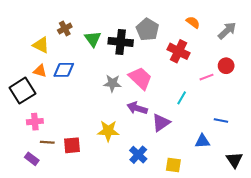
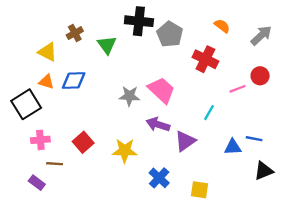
black cross: (121, 42) -> (139, 21), moved
blue triangle: (202, 141) -> (233, 147), moved
red square: (72, 145) -> (83, 142), moved, turned -36
black triangle: (234, 160) -> (264, 171), moved, turned 42

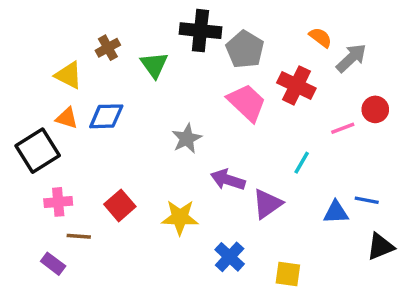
gray arrow: (261, 35) -> (351, 58), moved
pink trapezoid: (161, 90) -> (247, 103), moved
gray star: (129, 96) -> (187, 139), turned -30

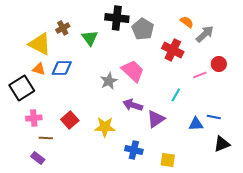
yellow triangle: (68, 75) -> (40, 44), size x1.4
pink trapezoid: (247, 103) -> (133, 71), moved
blue cross: (230, 257) -> (134, 150), turned -30
purple rectangle: (53, 264) -> (38, 158), moved

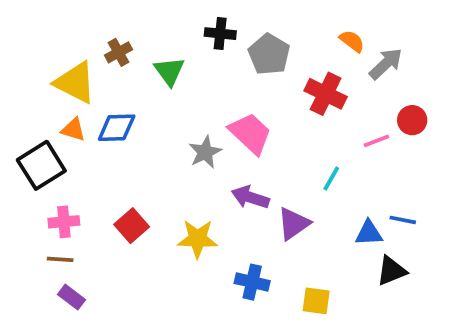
black cross: (117, 18) -> (220, 34), size x0.7
brown line: (46, 138) -> (60, 259), moved
black triangle: (222, 144) -> (391, 271), moved

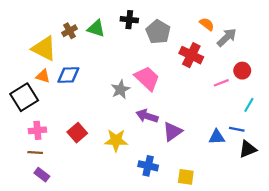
green triangle: (169, 71) -> (96, 29), moved, turned -36
cyan line: (331, 179) -> (249, 105), moved
black triangle: (391, 271) -> (248, 149), moved

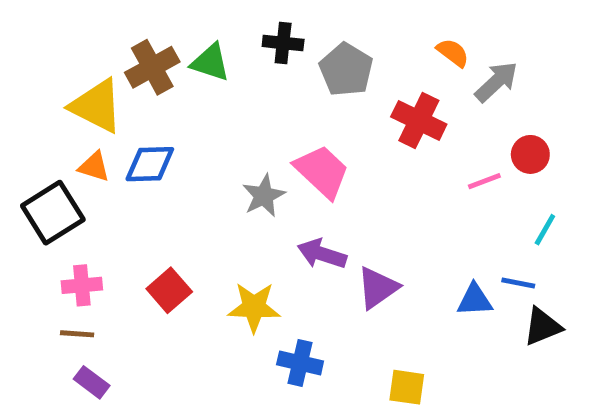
brown cross: (70, 31) -> (152, 67), size x1.5
blue cross: (148, 166) -> (300, 363), moved

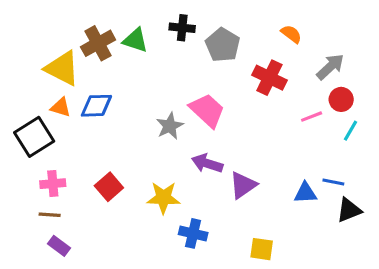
gray arrow: (496, 82) -> (330, 67), moved
cyan line: (545, 230) -> (350, 131), moved

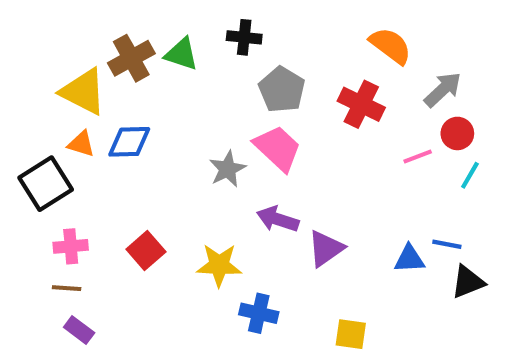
orange semicircle: (291, 34) -> (390, 46), size x1.5
gray pentagon: (223, 45) -> (282, 90), moved

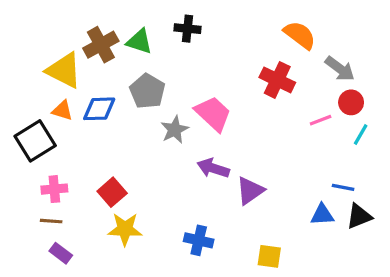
gray pentagon: (282, 90) -> (147, 91), moved
gray arrow: (443, 90) -> (340, 69), turned 80
blue triangle: (409, 259) -> (322, 215), moved
yellow star: (219, 265) -> (125, 229), moved

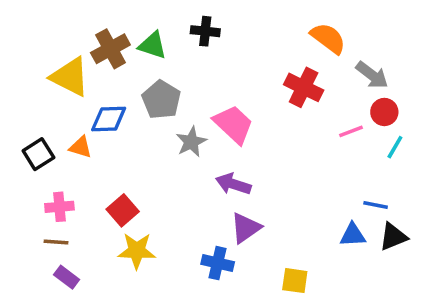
orange triangle: (62, 110) -> (81, 147), moved
black square: (35, 141) -> (38, 154), size x0.7
purple triangle: (250, 191) -> (246, 228), moved

